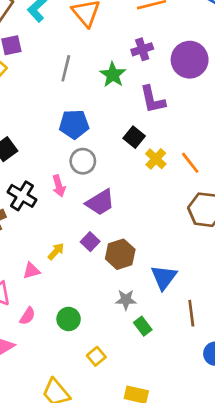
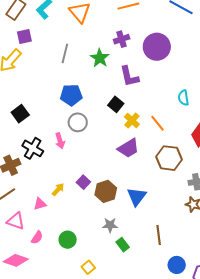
purple trapezoid: (100, 202) -> (128, 148), moved
blue triangle: (164, 277) -> (137, 196), moved

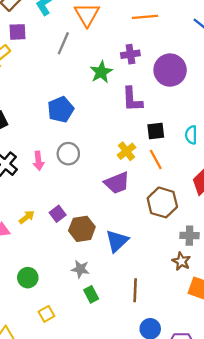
gray line: (65, 53) -> (63, 43), moved
blue pentagon: (71, 95) -> (61, 109), turned -30
black square: (116, 104) -> (156, 131), moved, turned 35
gray circle: (78, 122) -> (68, 154), moved

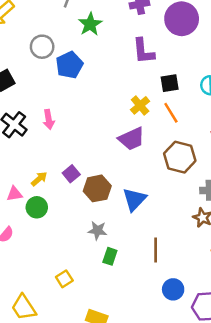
green star: (101, 72) -> (90, 24), moved
gray circle: (68, 154) -> (42, 47), moved
green circle: (28, 278) -> (37, 207), moved
green rectangle: (91, 294) -> (110, 256), turned 49

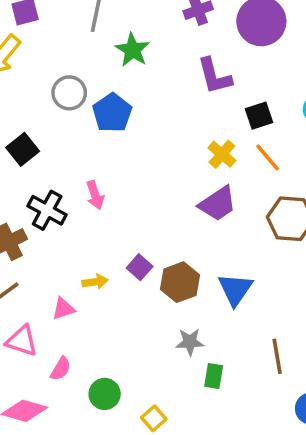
yellow arrow: (39, 179) -> (95, 282), turned 42
green circle: (37, 207) -> (105, 394), moved

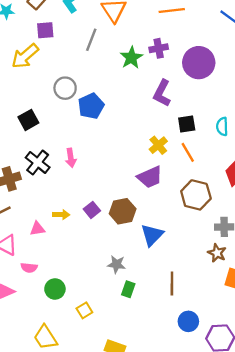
green star: (132, 50) -> (131, 58), moved
purple L-shape: (214, 76) -> (162, 93), turned 32
brown hexagon: (180, 282) -> (123, 211), moved
pink semicircle: (61, 369) -> (29, 268), turned 56

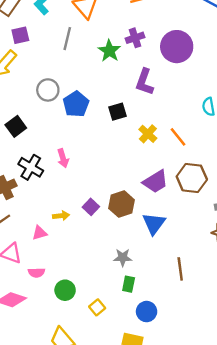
black square: (187, 124) -> (117, 112), moved
purple trapezoid: (150, 177) -> (155, 182), moved
green rectangle: (128, 289) -> (129, 284), moved
blue circle: (188, 321) -> (147, 312), moved

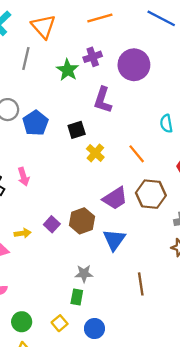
yellow cross: (148, 134) -> (95, 153), moved
green rectangle: (129, 284) -> (77, 297), moved
green circle: (65, 290) -> (22, 322), moved
blue circle: (147, 312) -> (94, 329), moved

